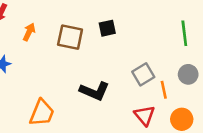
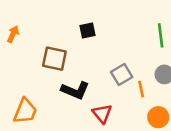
brown square: (70, 37) -> (54, 59), moved
red triangle: (145, 115) -> (102, 114), moved

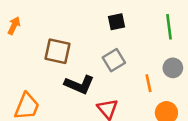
black square: (87, 31) -> (116, 22), moved
gray square: (122, 74) -> (114, 60), moved

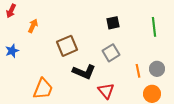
brown square: (58, 51) -> (67, 46), turned -35
gray circle: (173, 68) -> (157, 69), moved

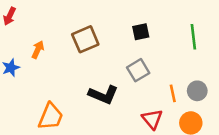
orange arrow: (33, 26) -> (38, 50), moved
brown square: (67, 46) -> (85, 39), moved
red triangle: (106, 91) -> (152, 119), moved

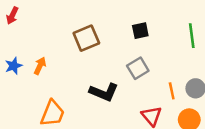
orange arrow: (38, 50) -> (40, 66), moved

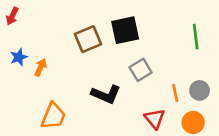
black square: (140, 31) -> (125, 30), moved, size x1.6
blue star: (14, 66) -> (19, 57), moved

